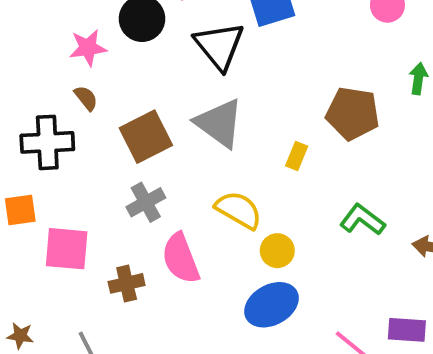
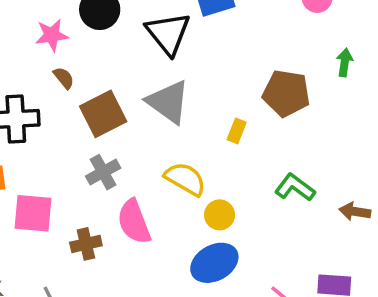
brown semicircle: (86, 98) -> (64, 78), moved

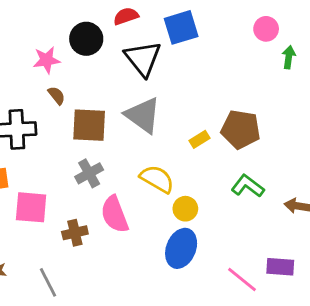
green arrow: (345, 62) -> (289, 57), moved
brown pentagon: (286, 93) -> (241, 129), moved
brown square: (103, 114) -> (89, 125), turned 30
yellow rectangle: (237, 131) -> (200, 139), turned 36
blue ellipse: (214, 263) -> (181, 248), turned -39

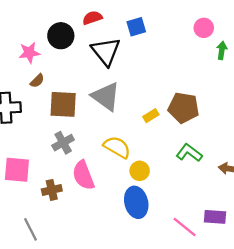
blue square: (181, 27) -> (136, 27), size x0.7
brown semicircle: (57, 95) -> (37, 81), turned 84
blue ellipse: (181, 248) -> (136, 202), turned -36

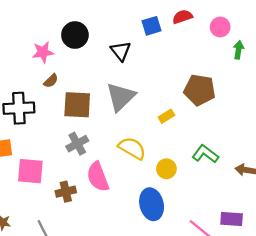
red semicircle: (92, 18) -> (182, 17), moved
black triangle: (106, 51) -> (121, 51), size x0.7
gray triangle: (106, 97) -> (121, 97), turned 40
brown pentagon: (184, 108) -> (200, 90), moved
yellow circle: (140, 171) -> (166, 169), moved

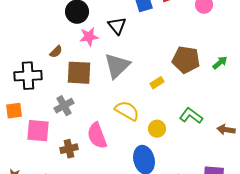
green arrow: (238, 50) -> (220, 63), moved, turned 42
pink star: (43, 52) -> (89, 37), moved
gray cross: (77, 144) -> (64, 106), moved

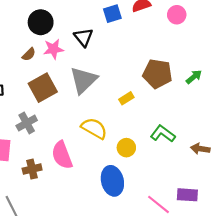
brown semicircle: (56, 52) -> (29, 54), moved
brown square: (79, 73) -> (43, 88), turned -32

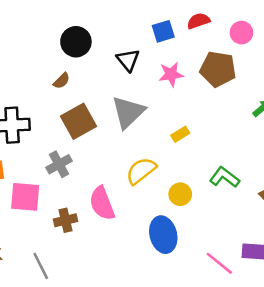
pink star: (53, 49) -> (171, 74), moved
brown pentagon: (157, 74) -> (218, 69), moved
yellow semicircle: (94, 128) -> (141, 171), turned -68

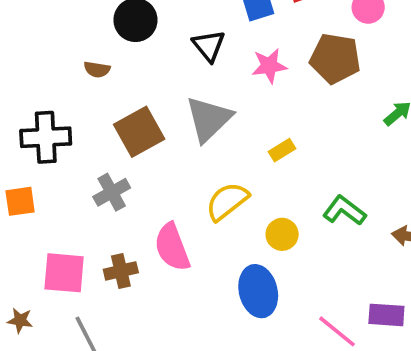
brown semicircle: (62, 81) -> (97, 69), moved, turned 54
pink square: (25, 197) -> (64, 273), moved

